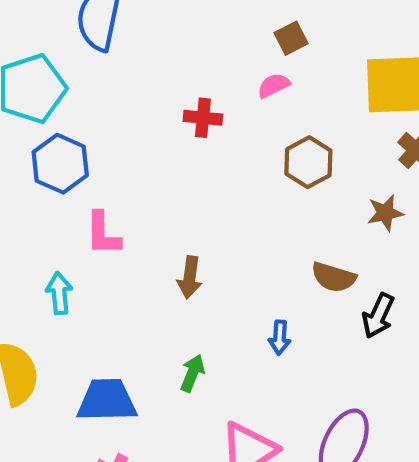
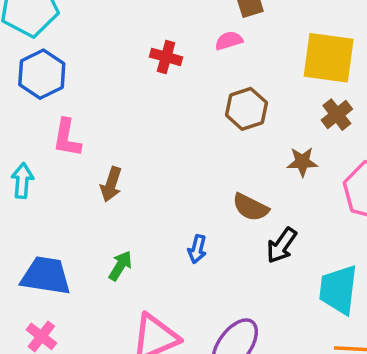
brown arrow: (190, 277) -> (111, 184), moved

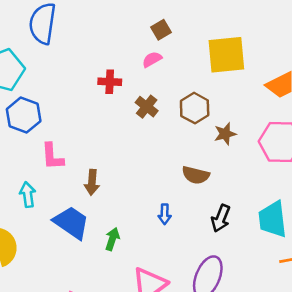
brown hexagon: (246, 109) -> (195, 108), moved
brown cross: (337, 115) -> (147, 107), moved
black arrow: (282, 245) -> (221, 218), moved
blue trapezoid: (46, 276) -> (71, 222), moved, turned 39

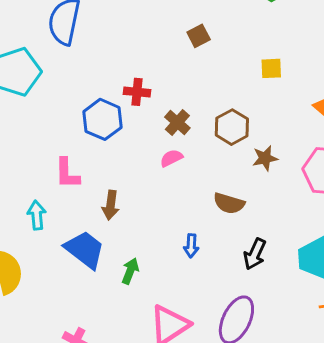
yellow square: (226, 55) -> (271, 68), size x0.5
pink semicircle: (152, 59) -> (171, 158), moved
blue hexagon: (24, 115) -> (103, 119), moved

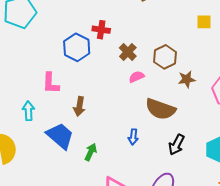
yellow square: (271, 68) -> (204, 22), moved
pink semicircle: (171, 158) -> (137, 77), moved
brown semicircle: (229, 203) -> (160, 109), size x1.4

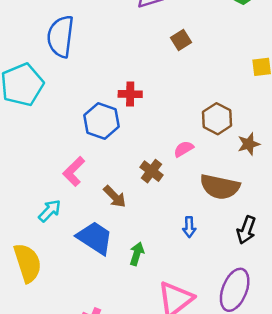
brown cross: (128, 52) -> (151, 171), moved
pink L-shape: (51, 83) -> (74, 171), turned 50
brown arrow: (79, 106) -> (115, 197), turned -48
cyan arrow: (28, 111) -> (50, 211), turned 54

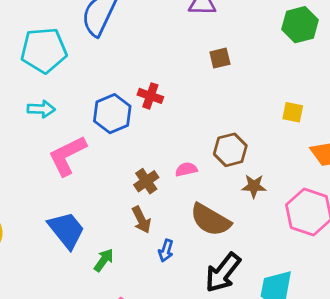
pink L-shape: (74, 171) -> (67, 156), size x1.4
brown arrow: (115, 197) -> (141, 220), moved
cyan arrow: (50, 211) -> (41, 109), moved, turned 30
black arrow: (246, 230) -> (223, 273), size x1.4

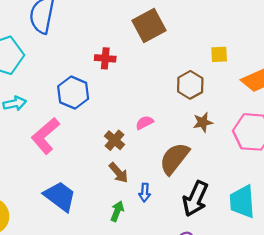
brown square: (220, 58) -> (149, 25), size x1.8
red cross: (150, 96) -> (105, 58), moved
brown hexagon: (230, 150) -> (190, 85), moved
brown semicircle: (210, 220) -> (174, 158), turned 112
green arrow: (104, 260) -> (117, 211), moved

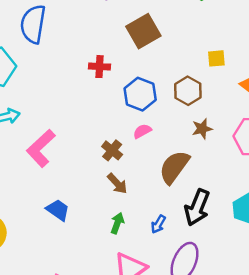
blue hexagon: (73, 93) -> (140, 94), moved
blue arrow: (145, 193) -> (158, 224), moved, turned 30
blue trapezoid: (60, 196) -> (58, 210), size x0.7

